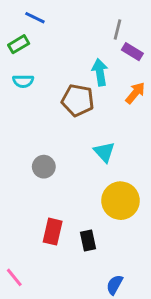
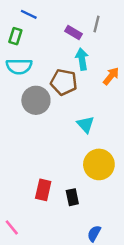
green rectangle: (19, 44) -> (15, 36), turned -42
purple rectangle: (132, 52) -> (74, 32), moved
cyan semicircle: (23, 81) -> (19, 66), size x1.5
gray circle: (44, 167) -> (36, 100), moved, size x1.5

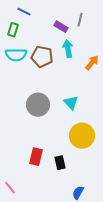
brown pentagon: (64, 82) -> (42, 57), moved
gray circle: (36, 100) -> (38, 105), moved

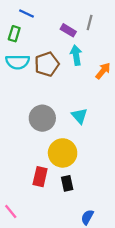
brown pentagon: (42, 57) -> (47, 64), turned -30
yellow circle: (82, 136) -> (63, 153), moved

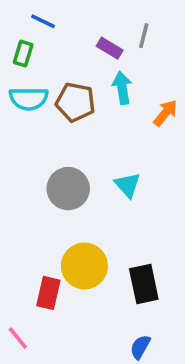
brown pentagon: (47, 64) -> (75, 102), turned 30
yellow circle: (63, 153) -> (84, 266), moved
red rectangle: (40, 177) -> (48, 293), moved
black rectangle: (67, 183) -> (144, 284), moved, size x1.5

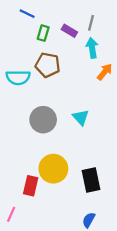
green rectangle: (23, 54) -> (43, 33), moved
cyan arrow: (122, 88) -> (92, 48), moved
cyan semicircle: (29, 99) -> (18, 77), moved
pink line: (18, 338) -> (11, 214), turned 63

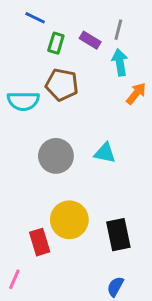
cyan triangle: (81, 117) -> (105, 153), turned -36
red rectangle: (31, 186) -> (40, 242), turned -30

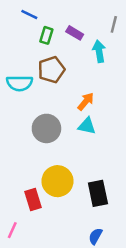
gray line: (118, 30) -> (114, 24), moved
brown pentagon: (62, 85) -> (51, 70), turned -30
orange arrow: (136, 94) -> (86, 102), moved

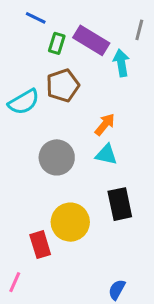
purple rectangle: (75, 33) -> (91, 40), size x1.6
cyan semicircle: (20, 83) -> (24, 102), turned -30
black rectangle: (98, 193) -> (120, 204), moved

